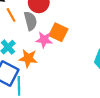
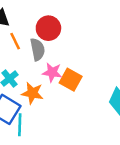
orange square: (58, 32) -> (71, 80), moved

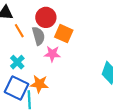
orange square: (71, 80) -> (64, 34), moved
orange star: (32, 93) -> (39, 84), moved

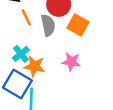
pink star: (52, 54) -> (71, 62), moved
orange star: (39, 84) -> (34, 66), moved

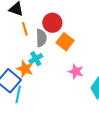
cyan cross: (21, 54) -> (36, 59), moved
pink star: (71, 62) -> (76, 72), moved

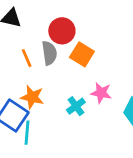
orange line: (25, 29) -> (27, 58), moved
cyan cross: (36, 59) -> (76, 106), moved

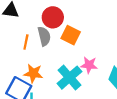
orange line: (27, 58) -> (26, 42), turned 40
cyan cross: (76, 106) -> (70, 78), size x1.6

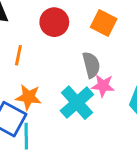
orange square: (71, 35) -> (104, 23), moved
gray semicircle: (44, 36) -> (91, 65), moved

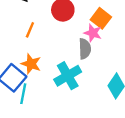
pink star: (103, 86) -> (93, 33), moved

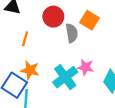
pink star: (93, 33) -> (85, 67), moved
gray semicircle: (85, 49) -> (72, 33), moved

